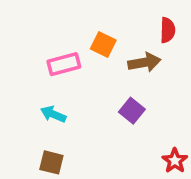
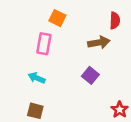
orange square: (103, 44) -> (57, 18), moved
pink rectangle: (64, 64) -> (44, 44), turned -65

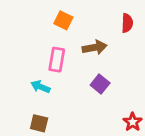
brown arrow: (99, 42) -> (95, 47), moved
pink rectangle: (44, 44) -> (57, 60), moved

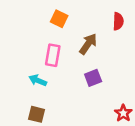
brown arrow: (95, 47) -> (88, 44), turned -45
purple square: (100, 84) -> (93, 78), turned 30

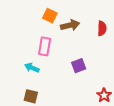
red semicircle: (118, 21) -> (102, 28), moved
brown arrow: (88, 44) -> (70, 25), moved, turned 42

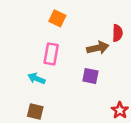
brown arrow: (70, 25) -> (98, 48), moved
purple square: (79, 66) -> (90, 76), turned 32

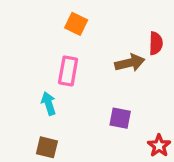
purple square: (90, 76) -> (120, 118), moved
cyan arrow: (36, 78) -> (49, 103), turned 49

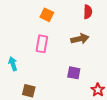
red semicircle: (156, 43) -> (88, 12), moved
cyan arrow: (49, 103) -> (13, 64), moved

